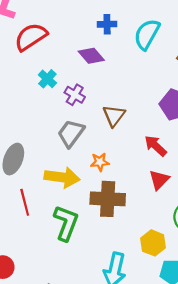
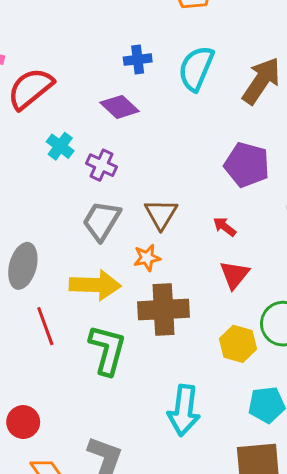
brown triangle: (114, 116) -> (161, 214), moved
red arrow: (156, 146) -> (225, 227), size x0.7
yellow hexagon: (153, 243) -> (238, 344), moved

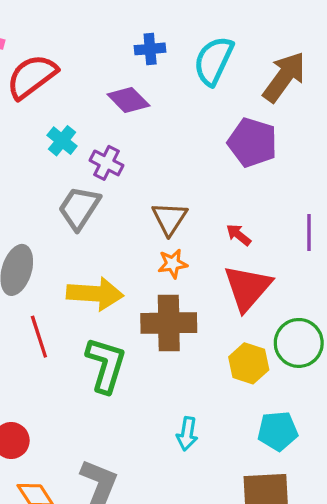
purple pentagon: (247, 165) -> (252, 143), moved
gray trapezoid: (102, 221) -> (79, 208), moved
orange star: (147, 258) -> (173, 264), moved
red triangle: (234, 275) -> (247, 288), size x1.5
cyan arrow: (184, 410) -> (187, 434), size x0.6

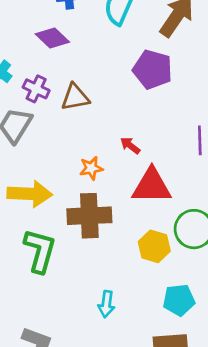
brown triangle: (170, 219) -> (75, 97), moved, turned 48
red arrow: (239, 235) -> (130, 145), moved
red triangle: (247, 288) -> (152, 186), turned 51

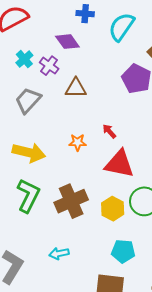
purple cross: (36, 89) -> (49, 66), moved
brown cross: (89, 216) -> (71, 201), moved, turned -32
cyan arrow: (106, 304) -> (59, 253), moved, turned 60

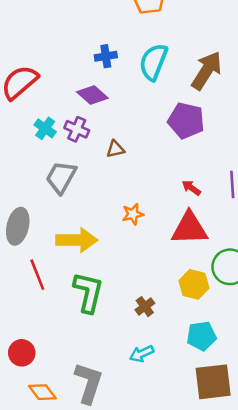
brown triangle: (76, 88) -> (115, 149), size x0.7
red arrow: (109, 131) -> (191, 188), moved
brown cross: (71, 201) -> (145, 307), moved, size x0.5
cyan pentagon: (123, 251) -> (202, 336), moved

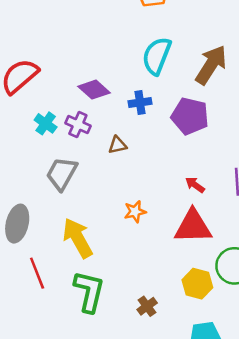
blue cross: (106, 56) -> (140, 103), moved
yellow arrow: (77, 240) -> (78, 238), turned -120

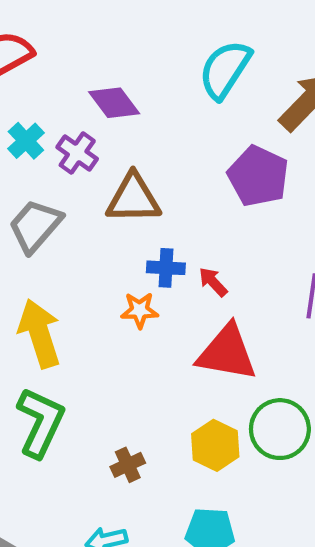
blue cross: (140, 103) -> (166, 268), moved
brown triangle: (117, 145) -> (133, 198), size x1.8
red arrow: (195, 185) -> (213, 282), moved

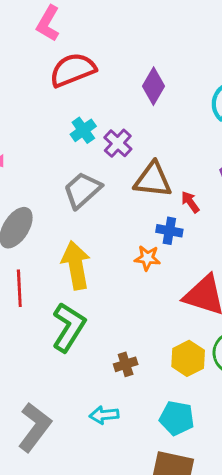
purple diamond: (114, 103) -> (154, 86), moved, turned 60
red arrow: (213, 282) -> (190, 202), moved

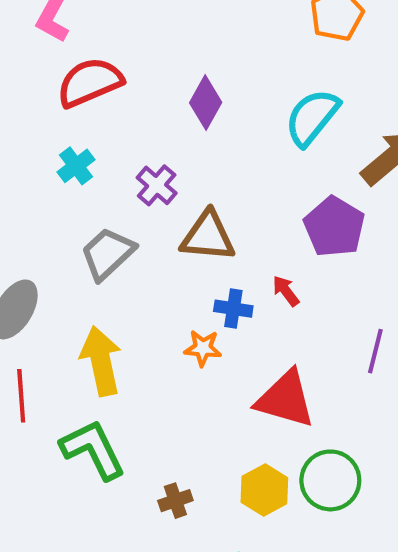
cyan cross: (83, 130) -> (76, 166), moved
red arrow: (190, 202) -> (286, 291), moved
green L-shape: (69, 327) -> (93, 450), turned -57

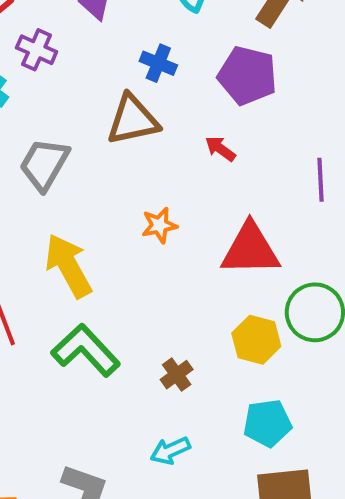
purple cross: (157, 185) -> (37, 50), moved
blue cross: (233, 309) -> (158, 63), moved, turned 30

